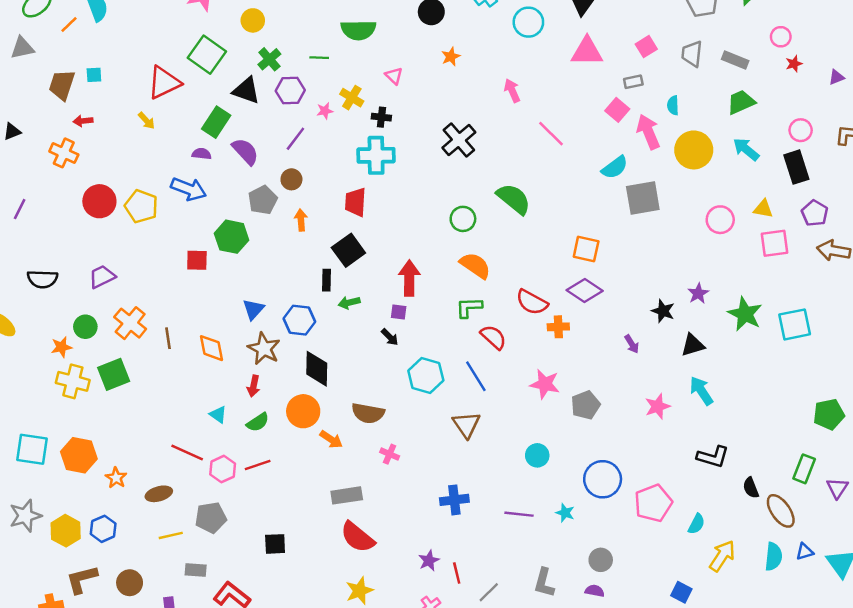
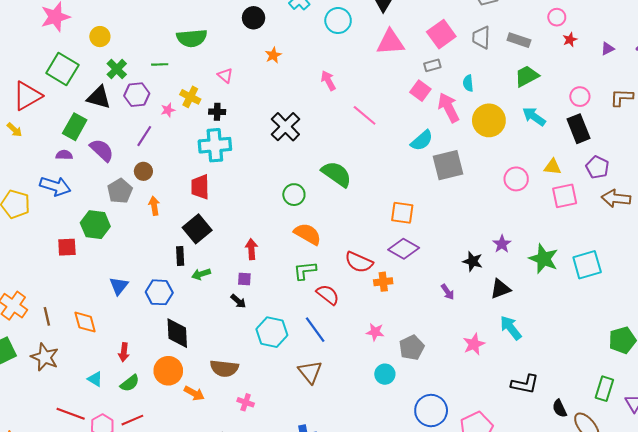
pink square: (646, 47) -> (441, 34), size x1.5
red arrow: (409, 278) -> (251, 249), size x0.7
brown star: (264, 349) -> (45, 357), moved
pink star: (545, 384) -> (375, 332), size x0.7
cyan circle: (537, 455) -> (385, 374), moved

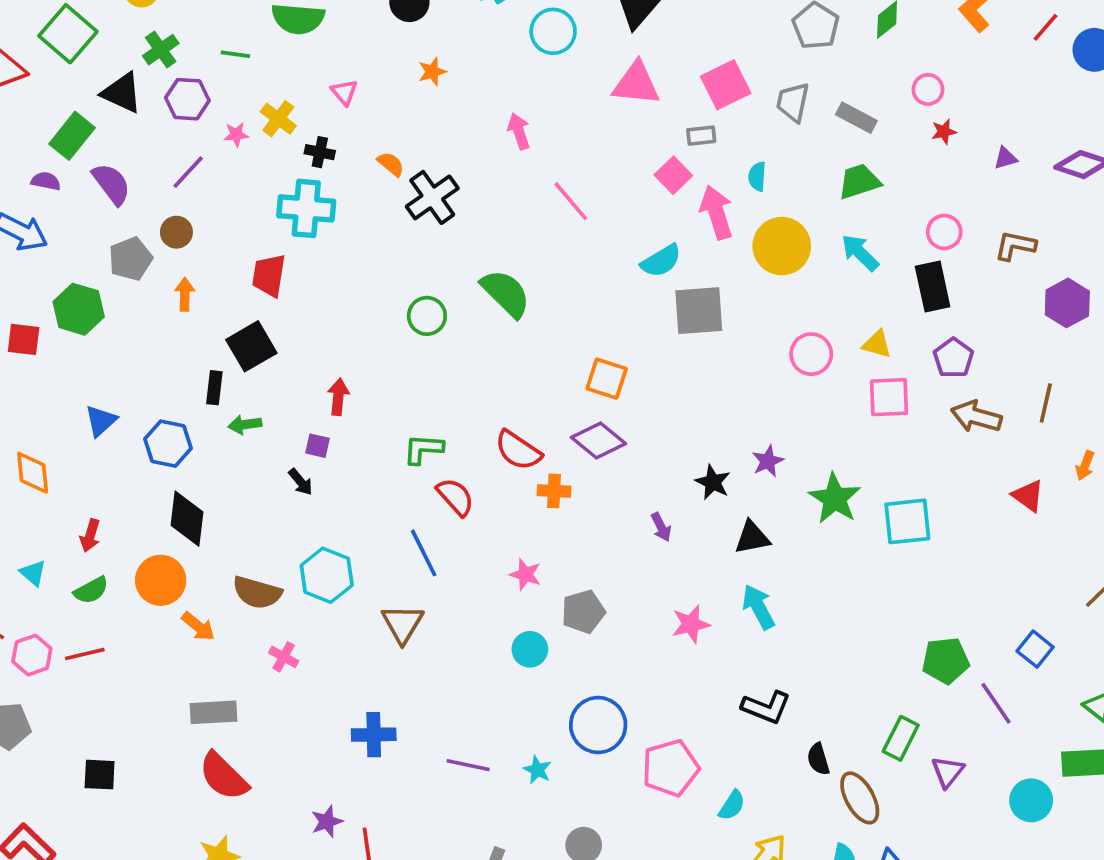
orange semicircle: (308, 234) -> (391, 164), moved, size x0.6
cyan hexagon: (272, 332) -> (327, 575), moved

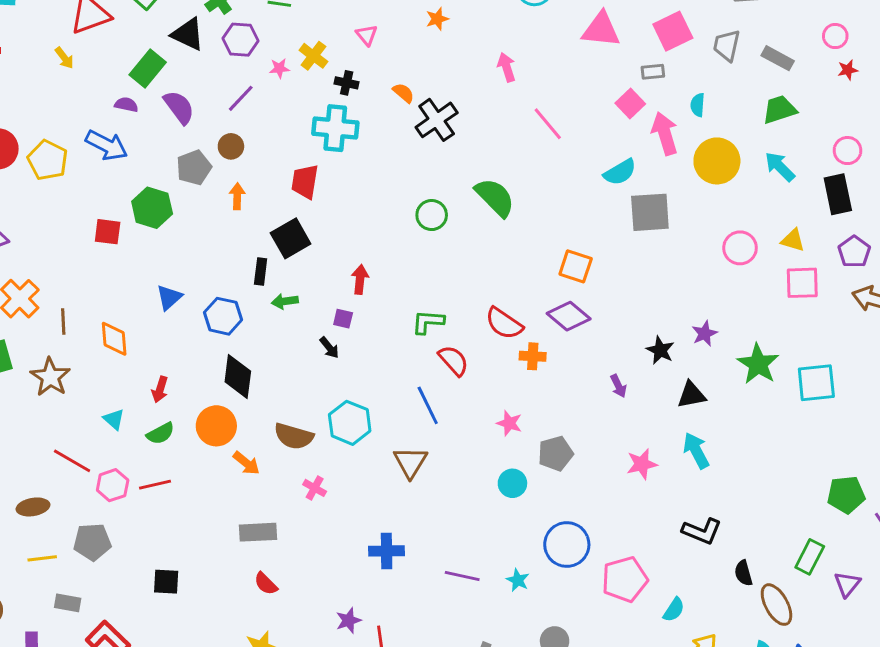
red semicircle: (224, 776) -> (266, 584), size x0.6

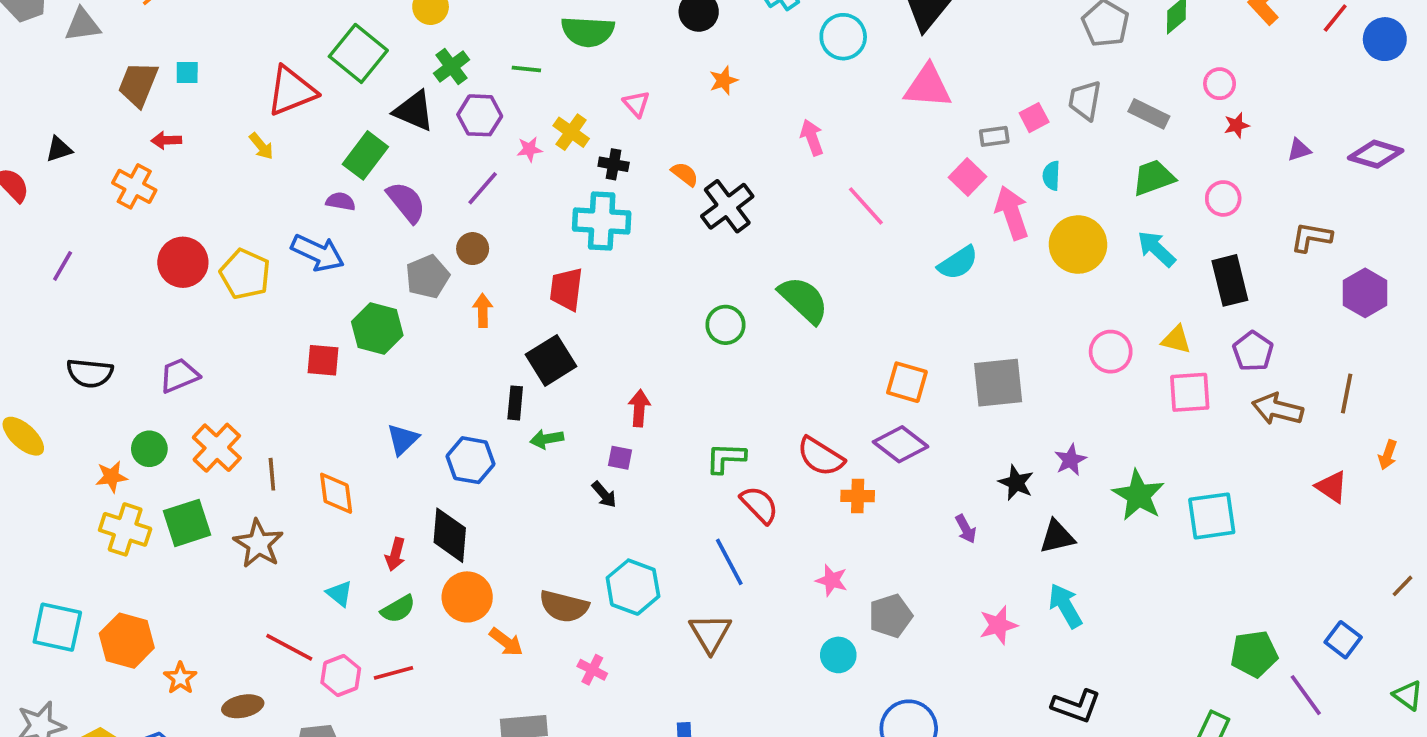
pink square: (673, 31) -> (1034, 118), moved, size x0.6
pink circle: (848, 151) -> (1223, 198), moved
gray square: (650, 212) -> (998, 383), moved
black diamond: (238, 376) -> (450, 535), moved

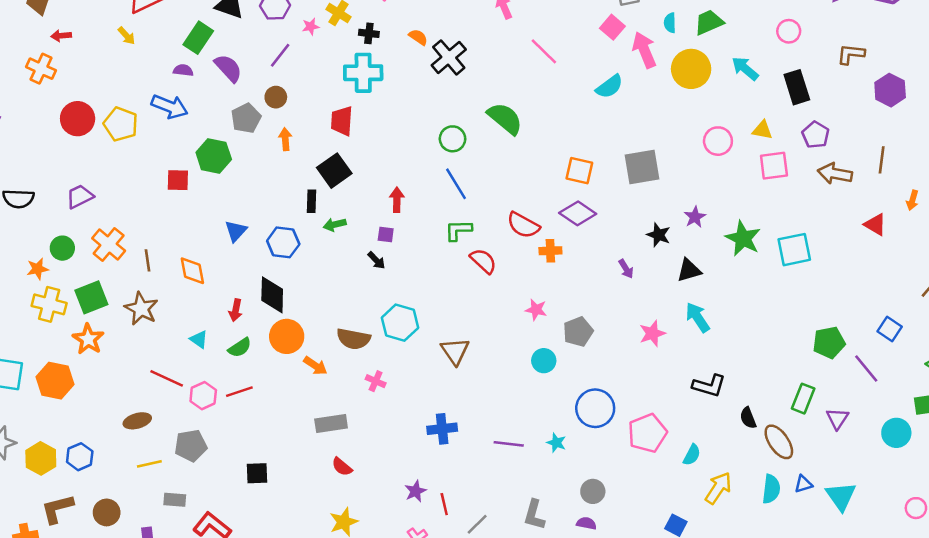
green trapezoid: (1154, 178) -> (709, 22), moved
blue line: (729, 562) -> (456, 184), moved
orange star: (180, 678) -> (88, 339), moved, size x1.4

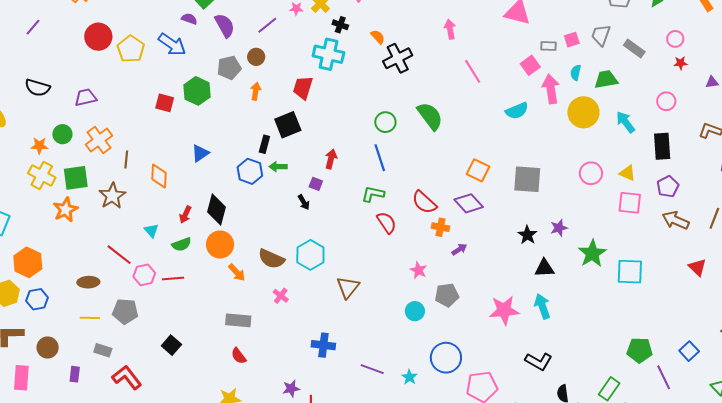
blue hexagon: (283, 242) -> (250, 171), moved
purple arrow: (626, 269) -> (459, 249), moved, turned -105
pink star: (652, 333) -> (504, 310), size x1.4
orange hexagon: (55, 381) -> (28, 262), moved
black square: (257, 473) -> (171, 345), turned 30

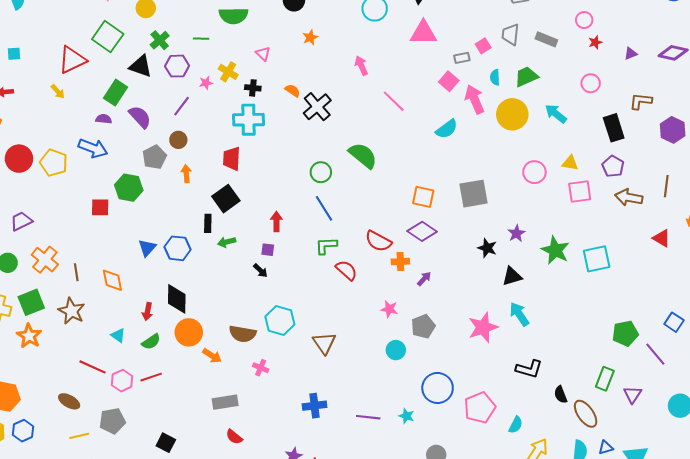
black rectangle: (662, 146) -> (614, 128), moved
blue hexagon: (250, 171) -> (178, 248), moved
brown ellipse: (88, 282) -> (69, 401), turned 45

